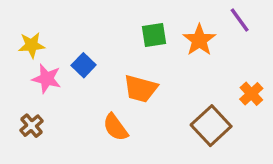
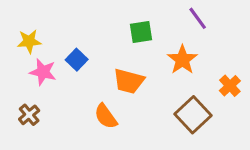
purple line: (240, 20) -> (198, 18), moved
orange star: (199, 40) -> (182, 60), moved

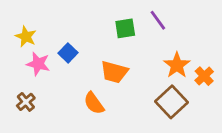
purple line: (198, 18) -> (158, 20), moved
yellow star: (29, 41) -> (26, 37), turned 30
orange star: (182, 60) -> (177, 65), moved

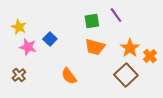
orange trapezoid: (114, 72) -> (95, 47), moved

